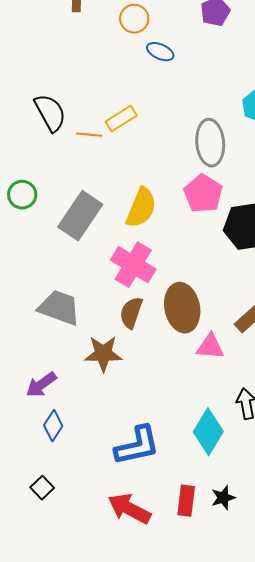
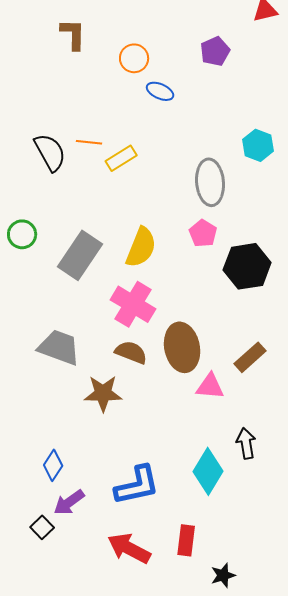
orange line: (89, 135) -> (89, 142), moved
pink pentagon: (203, 194) -> (203, 233), size x0.7
brown semicircle: (131, 313) -> (131, 352), turned 92
purple arrow: (41, 385) -> (69, 502), moved
black star: (223, 498) -> (223, 575), moved

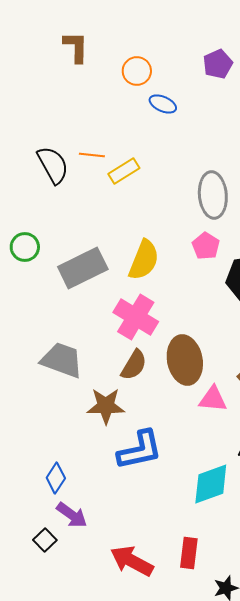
gray rectangle: (80, 255) -> (83, 268), turned 30
brown semicircle: (131, 352) -> (134, 365), turned 100
cyan diamond: (208, 471) -> (211, 484), turned 39
blue L-shape: (137, 485) -> (140, 450), moved
purple arrow: (69, 502) -> (72, 515), turned -108

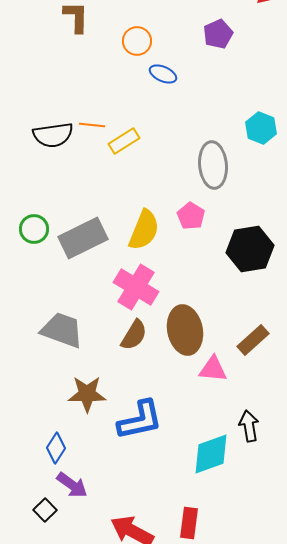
black semicircle: (53, 165) -> (53, 135), turned 111
pink pentagon: (206, 246) -> (191, 216), moved
green circle: (25, 247) -> (34, 229), moved
brown star: (106, 406) -> (87, 394), moved

